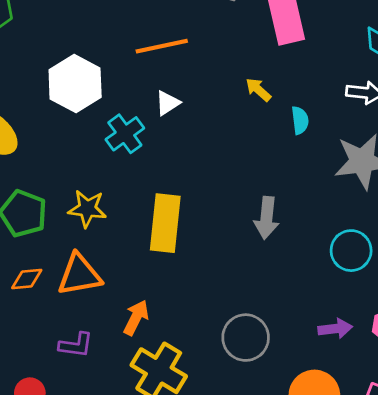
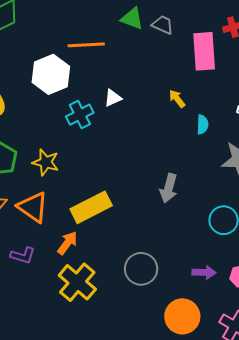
orange line: (162, 46) -> (86, 45), moved
yellow rectangle: (165, 223) -> (91, 207), moved, turned 48
orange triangle: (79, 275) -> (33, 207), turned 36

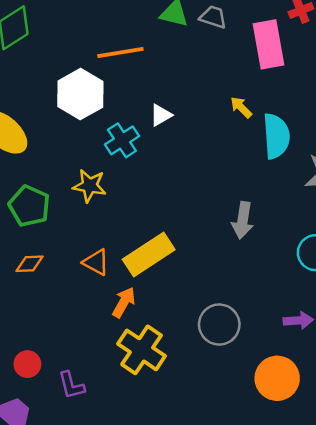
cyan semicircle: (202, 124) -> (276, 136), size x1.8
yellow star: (46, 162) -> (89, 186), moved
orange triangle: (33, 207) -> (96, 262), moved, size x0.7
purple L-shape: (23, 255) -> (71, 385), moved, turned 65

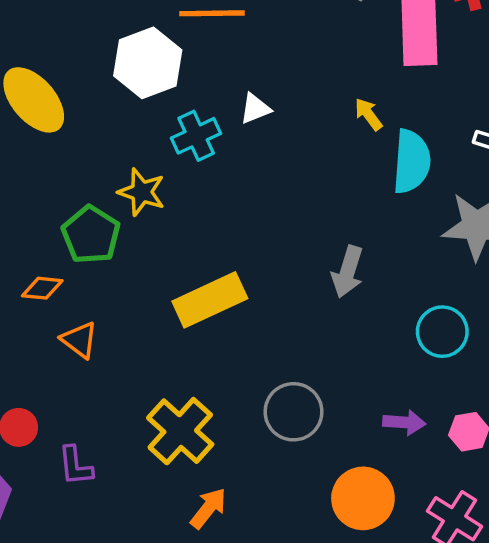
green pentagon: (29, 206) -> (91, 235), moved
orange triangle: (96, 262) -> (79, 340), moved
orange arrow: (124, 302) -> (208, 508), moved

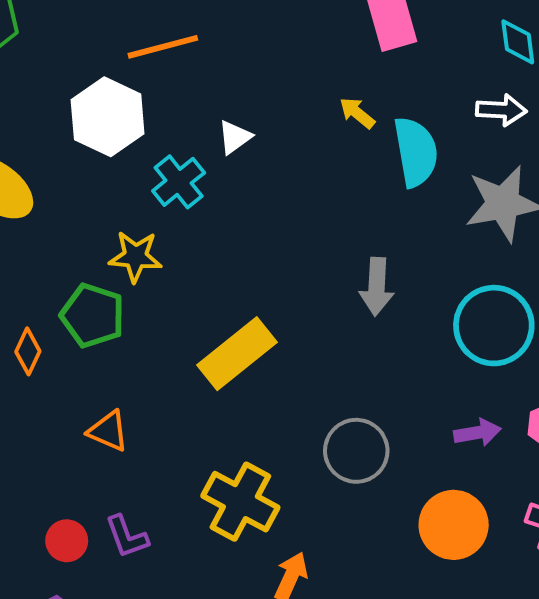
orange diamond: (42, 288) -> (28, 351), moved, turned -57
cyan circle: (442, 332) -> (494, 326), size x1.4
purple L-shape: (75, 466) -> (127, 537), moved

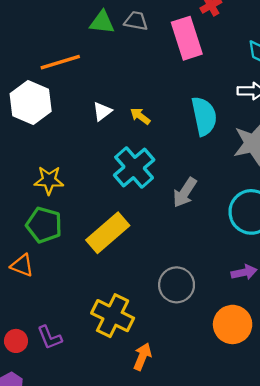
yellow arrow: (357, 113) -> (140, 116), moved
cyan cross: (179, 182) -> (134, 167), moved, size x1.4
gray arrow: (377, 287) -> (185, 192), turned 32
green pentagon: (93, 316) -> (44, 225), moved
orange triangle: (108, 431) -> (22, 265), moved

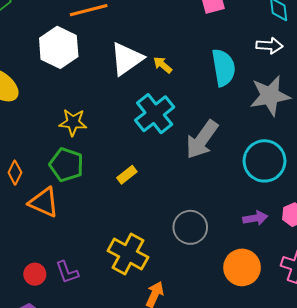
white triangle: (102, 111) -> (127, 59), size x1.8
gray arrow: (185, 192) -> (202, 140), size x1.4
yellow rectangle: (108, 233) -> (127, 175), size x0.5
orange triangle: (22, 265) -> (44, 202), size x1.4

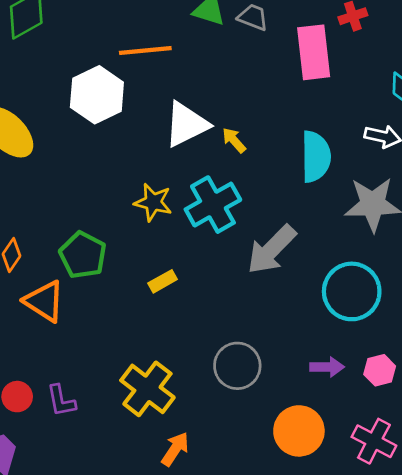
yellow star: (73, 122) -> (153, 202), moved

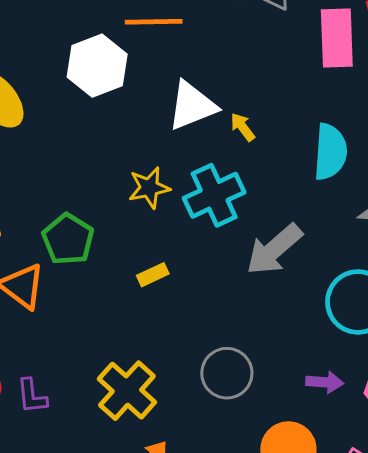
yellow star: (153, 202) -> (149, 188), turned -30

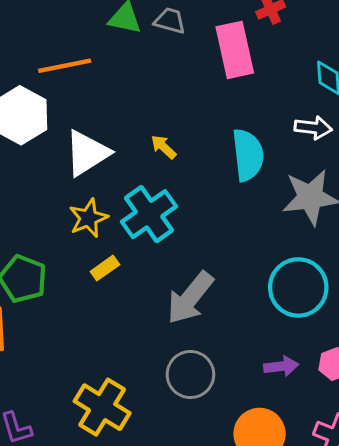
white triangle: (192, 106) -> (87, 153), moved
gray arrow: (274, 249) -> (190, 298), moved
yellow rectangle: (153, 275) -> (105, 268), moved

